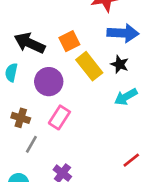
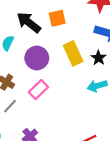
orange square: (69, 41) -> (57, 18), moved

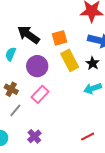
orange square: (57, 18) -> (59, 38), moved

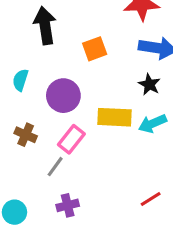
black arrow: (28, 35) -> (45, 26), moved, turned 50
yellow rectangle: (70, 60) -> (114, 117), moved, turned -55
gray line: (15, 110) -> (55, 167), moved
purple cross: (34, 136) -> (68, 205), turned 32

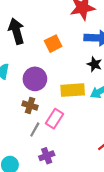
brown cross: (26, 135) -> (30, 106), moved
pink rectangle: (71, 139) -> (54, 119), moved

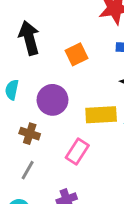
brown cross: (30, 106) -> (30, 134), moved
gray line: (35, 129) -> (28, 170), moved

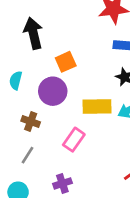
orange square: (76, 54) -> (66, 62), moved

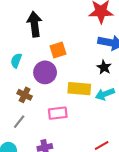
pink rectangle: (74, 140) -> (58, 113), turned 42

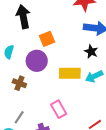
pink rectangle: (58, 113) -> (59, 109), moved, turned 72
gray line: (19, 122) -> (19, 117), moved

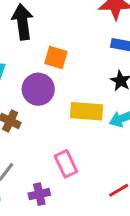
orange square: (47, 39) -> (56, 57), turned 35

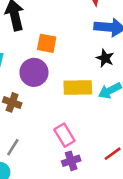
purple cross: (39, 194) -> (71, 161), moved

